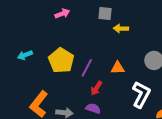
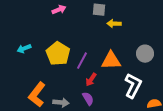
orange triangle: (118, 68) -> (111, 61), size x1.5
purple semicircle: (93, 108) -> (88, 99), turned 40

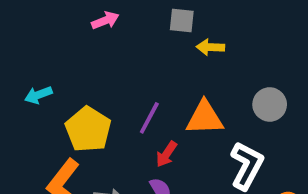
yellow pentagon: (58, 54) -> (88, 129), moved

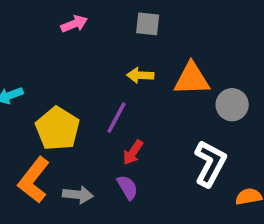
yellow arrow: (210, 47) -> (140, 75), moved
orange triangle: (205, 118) -> (192, 79), moved

